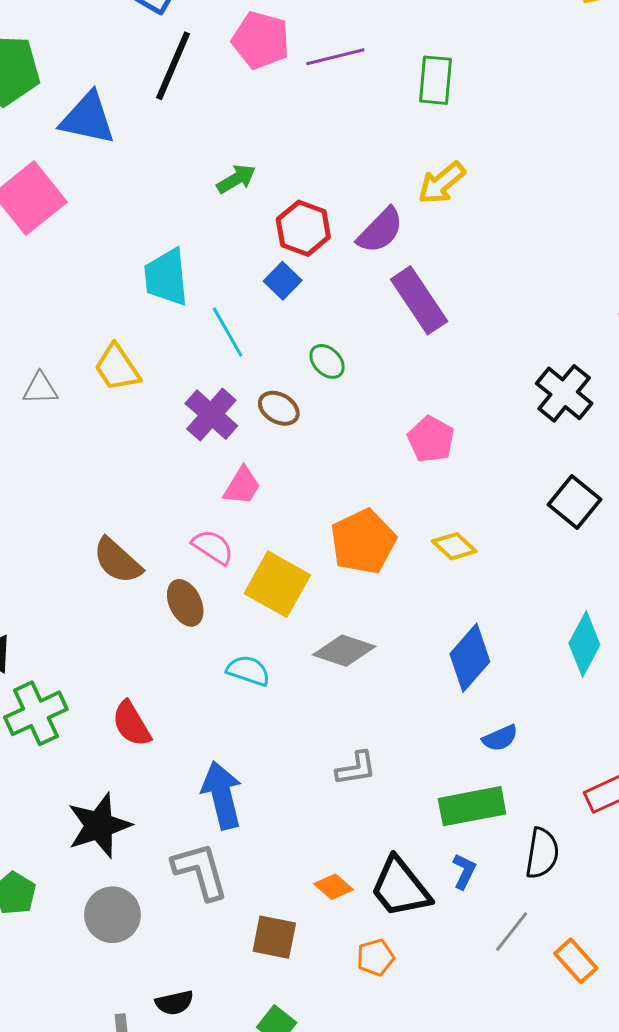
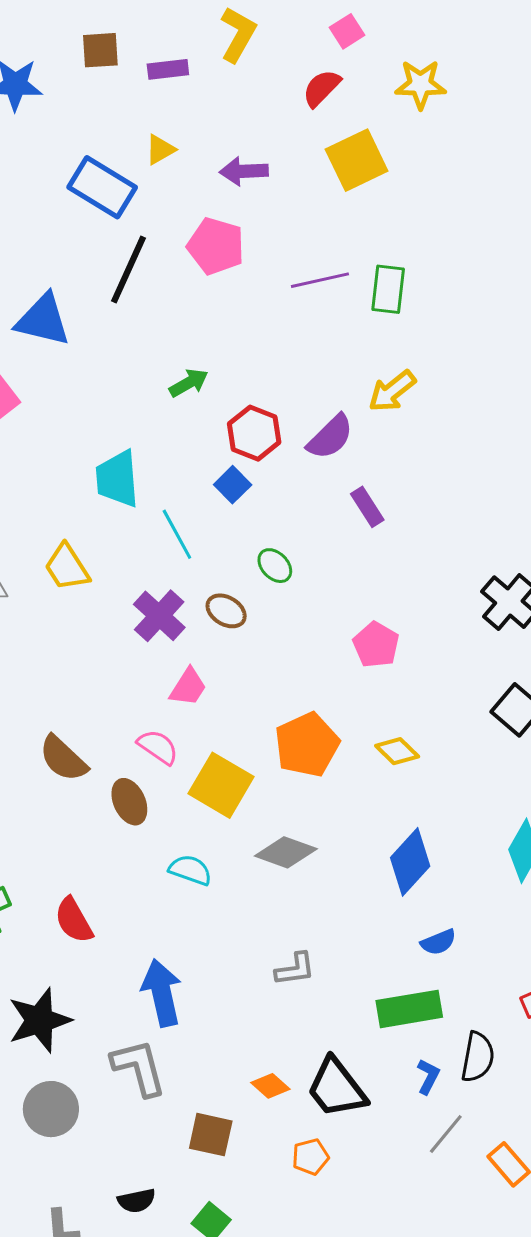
purple line: (335, 57) -> (320, 280), moved
purple rectangle: (419, 300) -> (367, 507), size x0.6
blue L-shape: (464, 871) -> (428, 1076), moved
black semicircle: (174, 1003) -> (137, 1201), moved

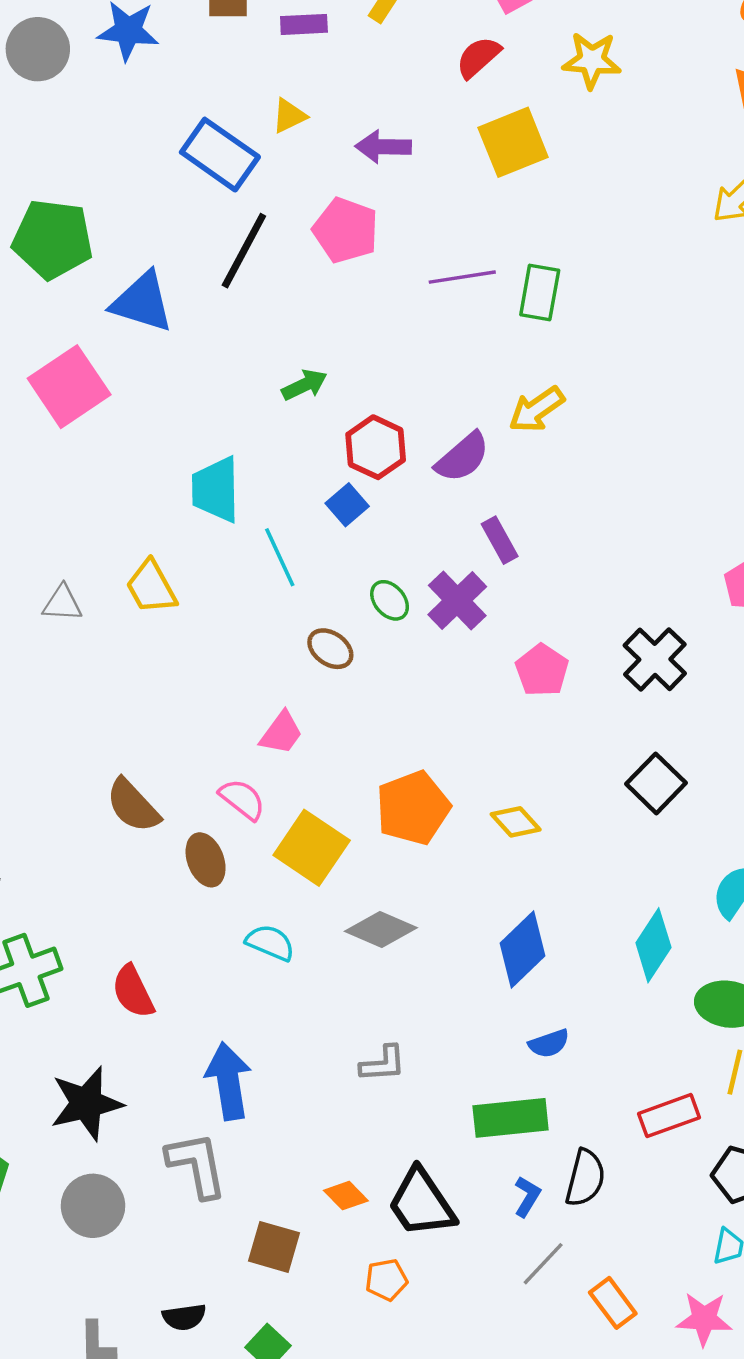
purple cross: (159, 616) -> (457, 601), moved
pink pentagon: (376, 645) -> (542, 670), moved

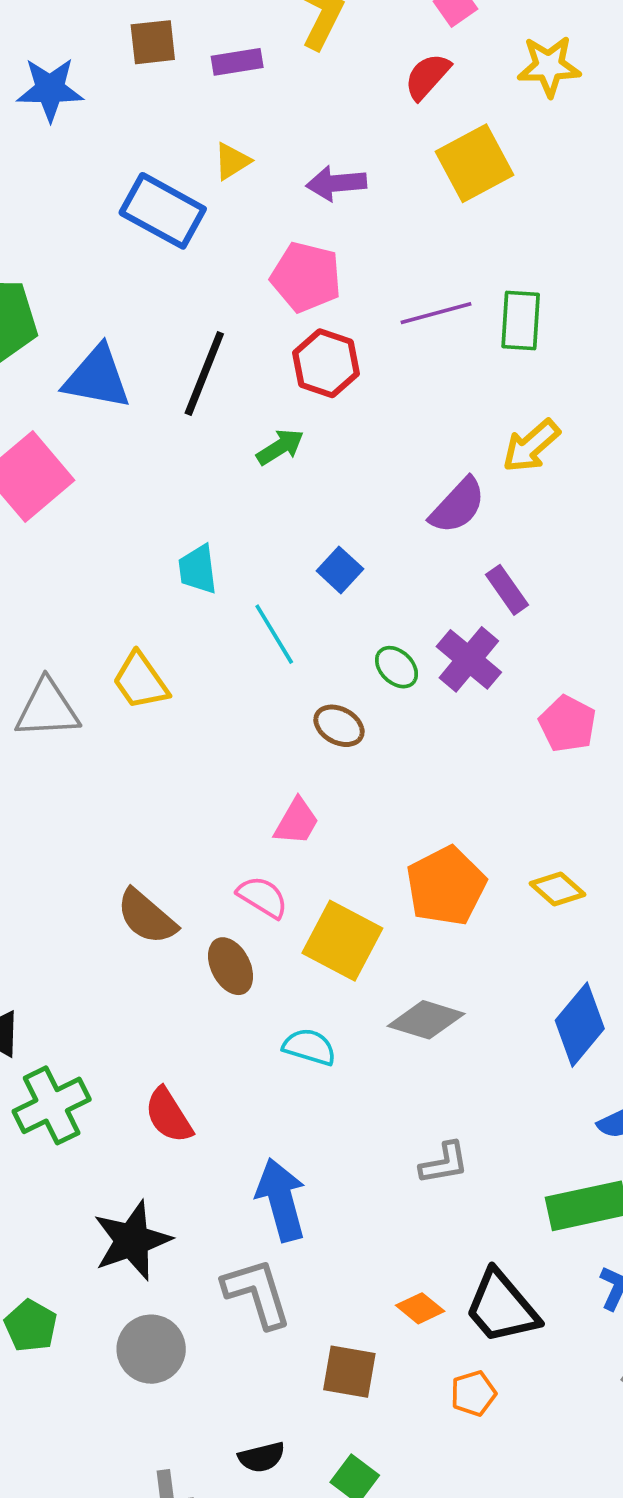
black line: (244, 251) -> (204, 373), moved
red hexagon: (376, 447) -> (326, 363), moved
cyan trapezoid: (216, 490) -> (198, 569), size x0.7
gray triangle: (62, 603) -> (47, 709), size x1.5

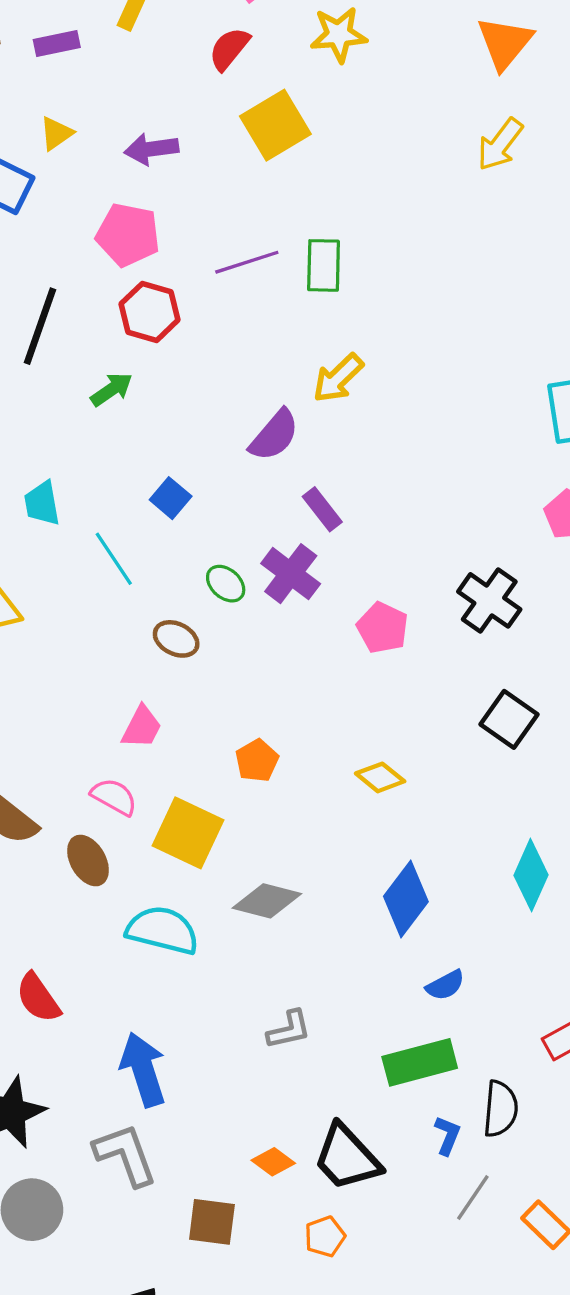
orange pentagon: (446, 886) -> (257, 761), moved, size x0.6
cyan semicircle: (309, 1047) -> (163, 930), size x1.5

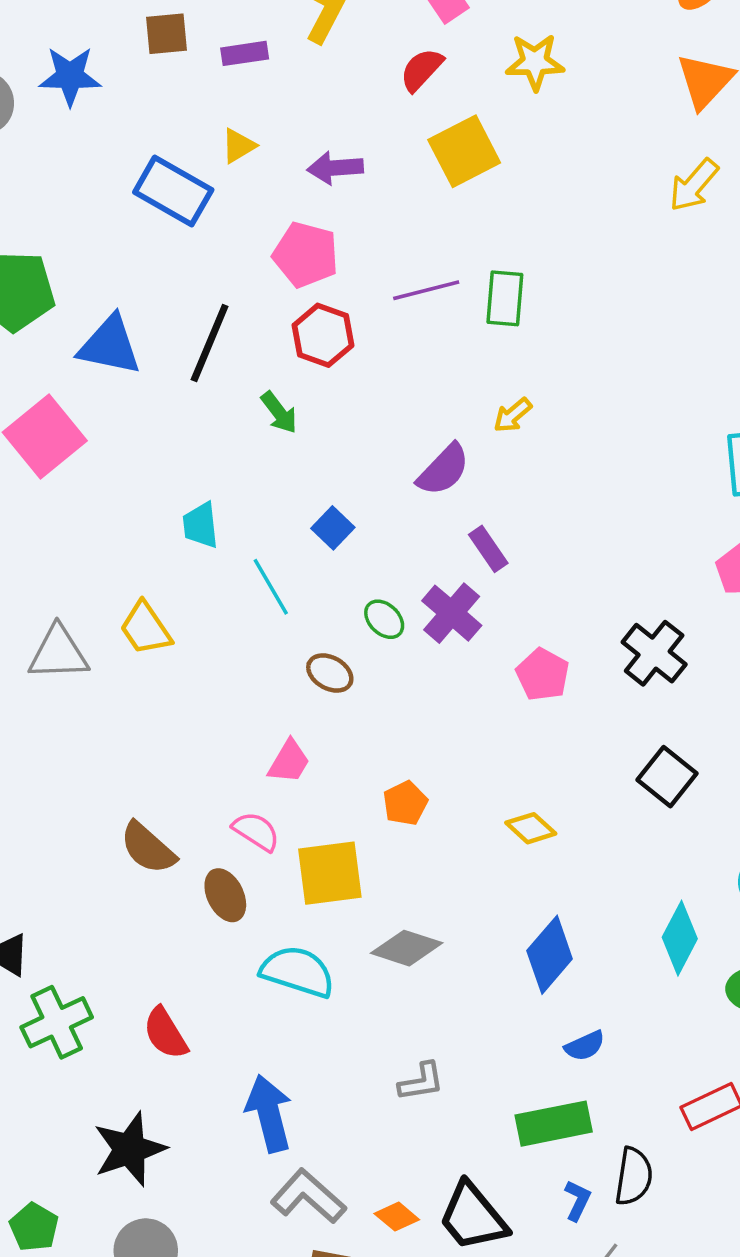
yellow arrow: (338, 378) -> (513, 415), size x0.7
green arrow: (112, 389) -> (279, 413), turned 84
yellow square: (188, 833) -> (330, 873), turned -36
gray L-shape: (125, 1155) -> (308, 1196), moved, turned -32

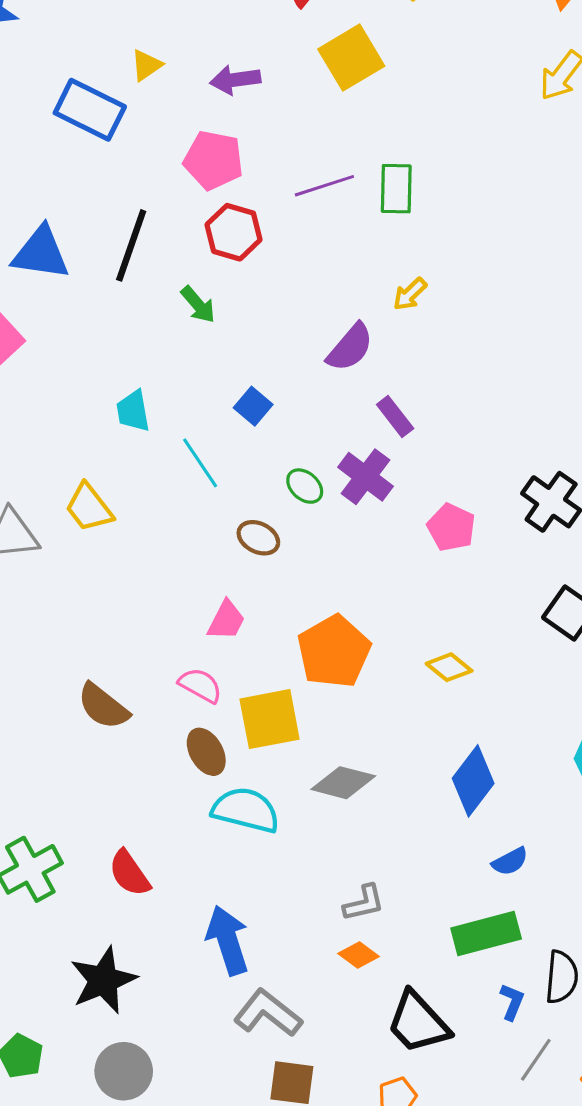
orange pentagon: (405, 803) -> (334, 652), size x1.8
brown ellipse: (225, 895) -> (206, 752), moved
orange diamond: (397, 1217) -> (359, 955), moved

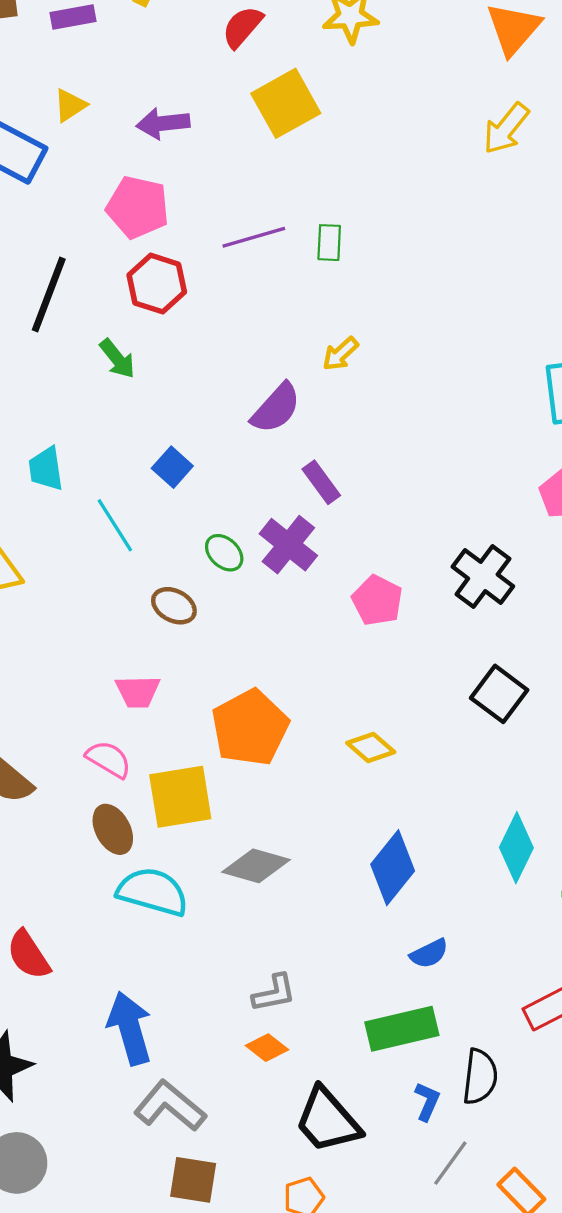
green rectangle: (396, 189) -> (329, 243), size x0.7
pink trapezoid: (226, 620) -> (138, 692), turned 60

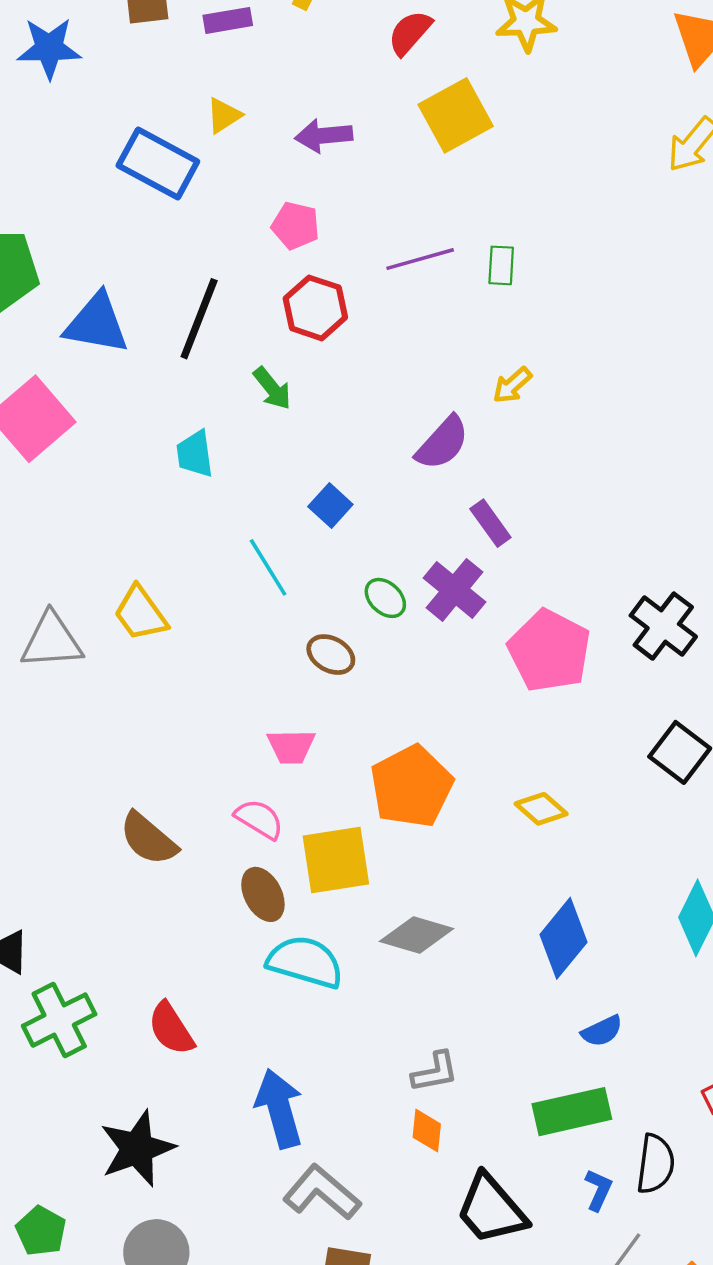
pink pentagon: (138, 207) -> (296, 226), size x0.7
cyan trapezoid: (46, 469) -> (195, 454), moved
pink pentagon: (377, 600) -> (549, 651), size x1.5
orange diamond: (267, 1048) -> (427, 1131), turned 57

